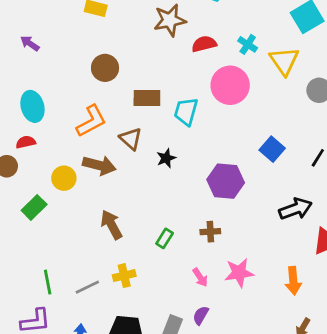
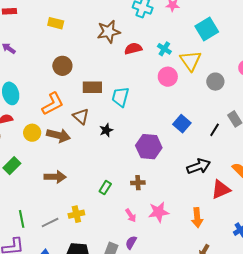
pink circle: (230, 85) -> (168, 77), moved, size x0.7
yellow circle: (64, 178) -> (32, 133), moved
brown arrow: (111, 225) -> (55, 177), moved, turned 120

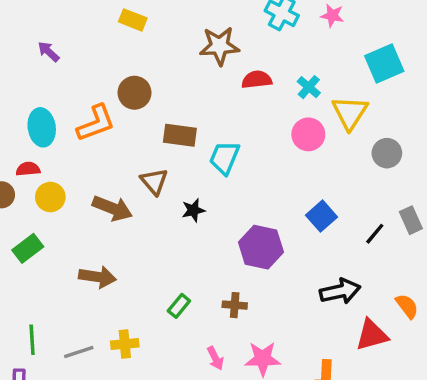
orange L-shape: (53, 104) -> (96, 123), moved
yellow circle: (32, 133) -> (50, 197), moved

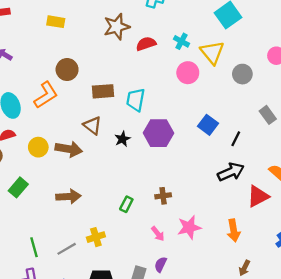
yellow circle: (50, 197) -> (38, 147), moved
black line: (375, 234) -> (236, 139), moved
purple hexagon: (261, 247) -> (158, 133), moved

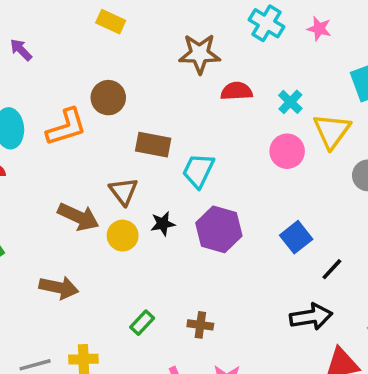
yellow circle: (38, 147) -> (123, 236), moved

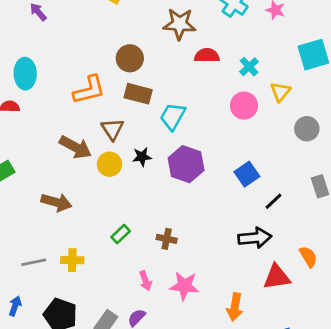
brown circle: (108, 98) -> (130, 58), moved
orange L-shape: (66, 127) -> (89, 90), moved
yellow triangle: (332, 131) -> (280, 92), size x0.7

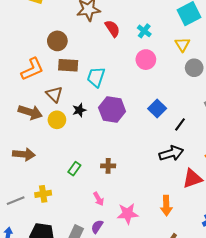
red semicircle: (207, 55) -> (112, 29), turned 66
yellow triangle: (280, 92) -> (182, 44), moved
pink star: (184, 286) -> (128, 214), moved

